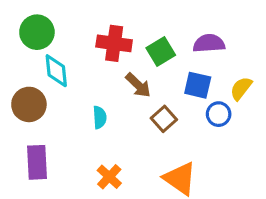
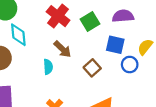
red cross: (114, 43) -> (58, 16), turned 30
brown arrow: (138, 85) -> (62, 49), moved

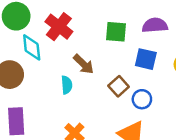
red cross: (58, 16) -> (59, 27), moved
green square: (90, 22) -> (116, 32), turned 36
blue circle: (130, 65) -> (142, 99), moved

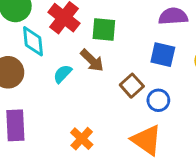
green square: (116, 32) -> (104, 30), moved
cyan semicircle: (67, 85) -> (63, 74), moved, turned -132

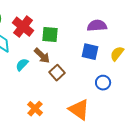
brown square: (132, 86) -> (57, 73), moved
blue circle: (158, 100) -> (103, 83), moved

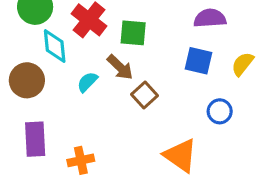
orange cross: (35, 109) -> (81, 160), moved, turned 35

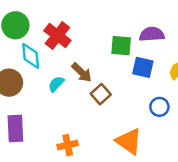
green square: (133, 33) -> (121, 46), moved
orange cross: (81, 160) -> (68, 145), moved

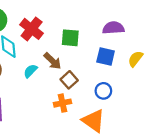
green square: (121, 46) -> (70, 38), moved
blue circle: (159, 107) -> (103, 91), moved
orange cross: (68, 145) -> (62, 103), moved

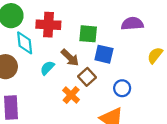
red cross: (32, 29) -> (48, 25), turned -35
blue square: (106, 57) -> (104, 54), moved
orange cross: (62, 103) -> (71, 95), moved, turned -35

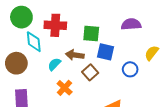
brown arrow: (70, 58) -> (75, 55), turned 144
blue circle: (122, 88) -> (130, 69), moved
orange cross: (71, 95) -> (65, 88), moved

